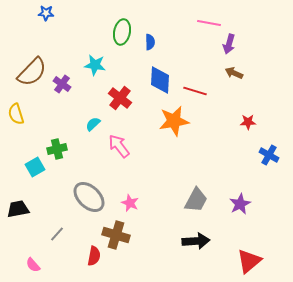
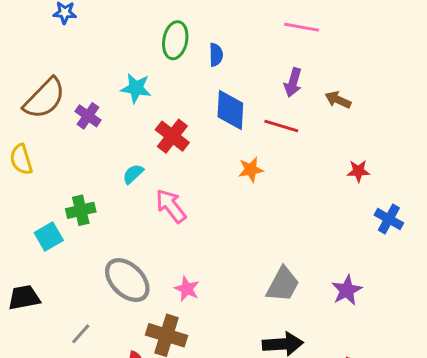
purple arrow: (229, 44) -> (293, 82), moved
orange star: (174, 121) -> (251, 170), size x0.6

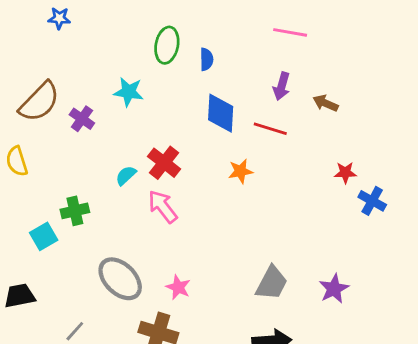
red cross: (172, 136) -> (164, 163), moved
blue cross: (389, 219) -> (372, 201), moved

